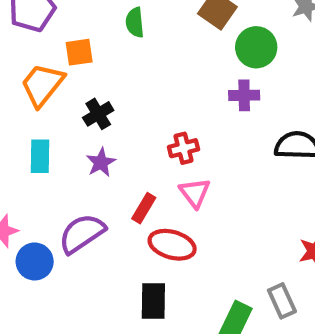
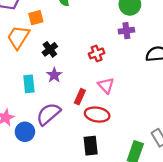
red cross: (184, 148) -> (97, 53), moved
cyan rectangle: (40, 156) -> (29, 84), moved

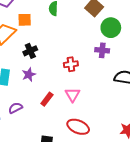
purple semicircle: (48, 114) -> (15, 108), size x0.6
red ellipse: (97, 115) -> (78, 127), moved

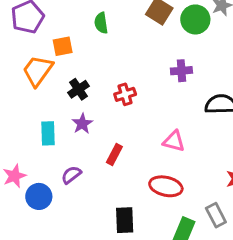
green circle: (111, 28) -> (195, 19), moved
red cross: (71, 64) -> (125, 94), moved
pink triangle: (73, 95) -> (174, 141), moved, turned -35

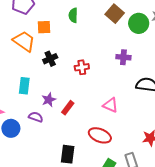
orange trapezoid: (38, 71) -> (24, 41), turned 80
purple star: (82, 124) -> (49, 100), moved
purple semicircle: (71, 175) -> (36, 117), turned 48

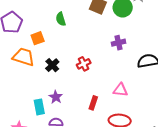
cyan rectangle: (24, 86) -> (39, 107), moved
purple star: (49, 100) -> (56, 97), moved
red rectangle: (68, 108) -> (93, 103), moved

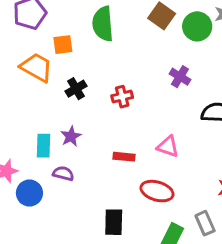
green semicircle: (61, 19) -> (103, 24), size x1.6
purple cross: (118, 43) -> (180, 77), turned 32
red rectangle: (93, 103) -> (124, 157), turned 64

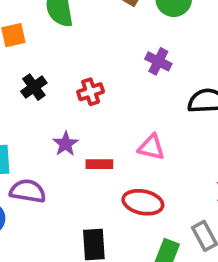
purple star: (71, 136) -> (66, 144), moved
purple semicircle: (63, 173) -> (28, 191), size x1.4

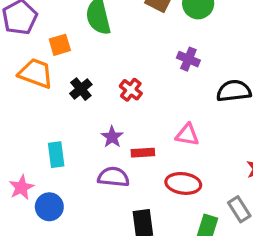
red cross: (91, 92) -> (131, 90), turned -30
purple semicircle: (28, 191) -> (113, 177), moved

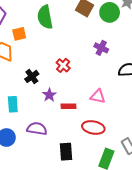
black cross: (81, 89) -> (32, 76), moved
purple semicircle: (113, 177) -> (37, 129), moved

